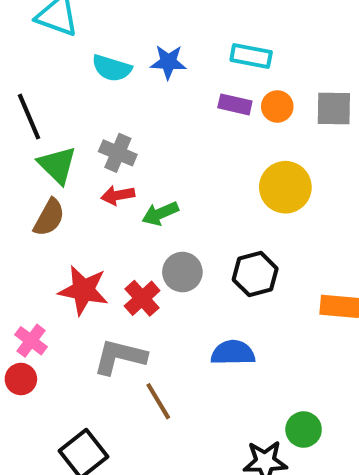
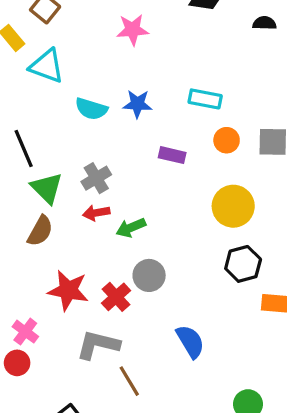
purple rectangle: (235, 104) -> (172, 155), moved
gray cross: (118, 153) -> (96, 178), turned 36
black hexagon: (255, 274) -> (243, 264), moved
blue semicircle: (233, 353) -> (190, 341), turned 60

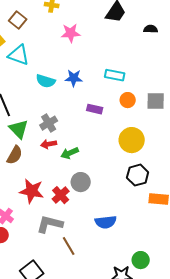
blue semicircle: (190, 341) -> (106, 222), turned 115

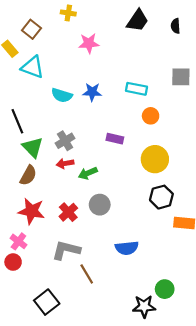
black semicircle: (151, 29) -> (175, 26), moved, turned -96
gray square: (156, 101) -> (181, 77), moved
purple rectangle: (95, 109) -> (115, 139), moved
red star: (32, 191) -> (31, 211), moved
red cross: (61, 195) -> (68, 212), moved

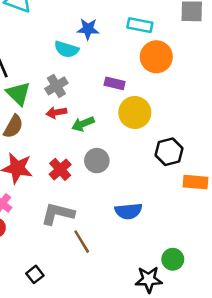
cyan semicircle: (62, 95) -> (66, 49), moved
orange circle: (151, 116) -> (156, 57), size x1.6
yellow circle: (155, 159) -> (135, 112), moved
black square: (47, 302) -> (35, 274), size x0.6

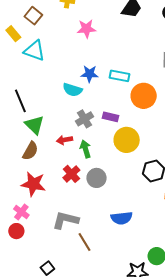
cyan rectangle: (140, 25) -> (120, 76), moved
gray cross: (56, 86) -> (84, 119), moved
green arrow: (83, 124) -> (85, 149), turned 96
red cross: (60, 169) -> (71, 174), moved

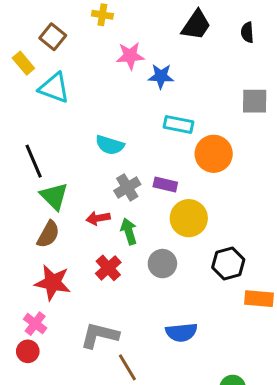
blue star: (89, 74) -> (161, 76), moved
gray circle: (97, 178) -> (162, 264), moved

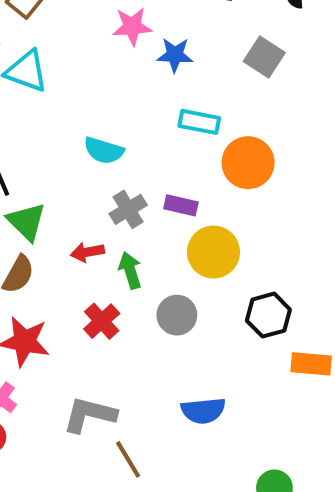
gray square: (255, 101) -> (264, 57), moved, turned 32

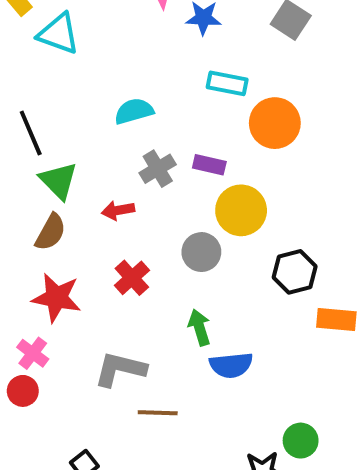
cyan semicircle: (104, 150) -> (134, 111), turned 147
green arrow: (130, 270) -> (199, 327), moved
gray circle: (177, 315) -> (201, 252), moved
brown line: (128, 459) -> (158, 413), turned -57

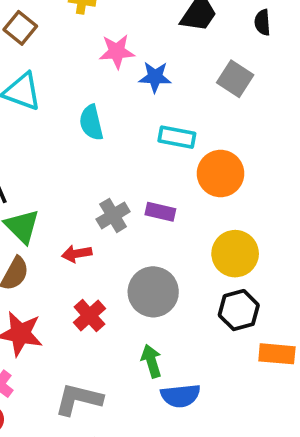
cyan semicircle: (134, 111) -> (91, 123), moved, turned -87
yellow circle: (241, 210) -> (235, 254), moved
gray circle: (201, 252) -> (153, 292), size x1.4

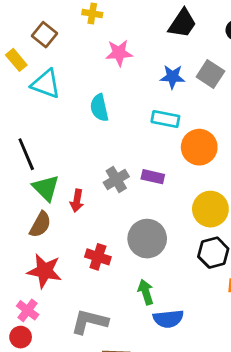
blue star: (155, 77) -> (172, 77), moved
red arrow: (77, 254) -> (77, 201), moved, turned -70
red cross: (89, 316) -> (98, 257), turned -30

